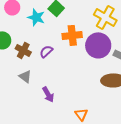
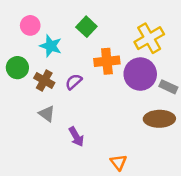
cyan star: (36, 17) -> (51, 46), moved
yellow cross: (105, 17) -> (149, 38), turned 30

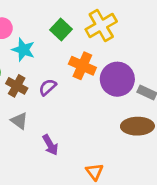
yellow cross: (149, 38) -> (101, 25), moved
orange cross: (107, 61) -> (82, 66), turned 30

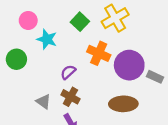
brown cross: (17, 86) -> (70, 97), moved
brown ellipse: (137, 126) -> (123, 104), moved

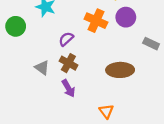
purple circle: (129, 65) -> (126, 17), moved, size x0.7

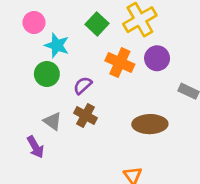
green circle: (16, 26) -> (47, 74), moved
purple arrow: (68, 88) -> (35, 147), moved

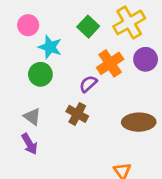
orange cross: (120, 63) -> (110, 63), turned 32
purple semicircle: (83, 85) -> (88, 84), moved
gray triangle: (53, 121) -> (32, 117), moved

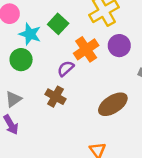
green square: (88, 27) -> (58, 24), moved
gray triangle: (32, 117) -> (13, 99), turned 48
brown ellipse: (139, 122) -> (113, 104), turned -32

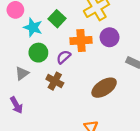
orange cross: (86, 49) -> (81, 41), turned 30
green circle: (21, 60) -> (38, 53), moved
gray triangle: (13, 99) -> (22, 73), moved

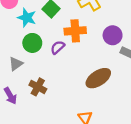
purple circle: (110, 37) -> (113, 35), moved
brown cross: (55, 81) -> (38, 87), moved

